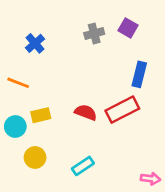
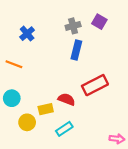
blue rectangle: (139, 74) -> (76, 50), moved
red semicircle: (86, 112) -> (67, 99), moved
yellow rectangle: (41, 115) -> (46, 109), moved

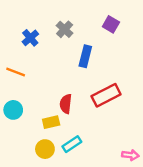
gray cross: (73, 26) -> (65, 29), moved, turned -32
red semicircle: (67, 99) -> (66, 104), moved, turned -105
yellow circle: (27, 122) -> (45, 149), moved

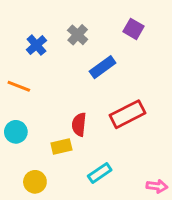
blue rectangle: (85, 56) -> (103, 67), turned 40
cyan rectangle: (72, 144) -> (100, 173), moved
yellow circle: (45, 149) -> (35, 182), moved

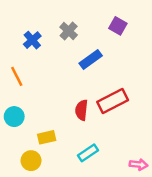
orange line: (19, 86) -> (17, 76), turned 42
red semicircle: (79, 124) -> (82, 110), moved
yellow rectangle: (61, 147) -> (47, 137), moved

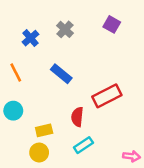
blue rectangle: (91, 60) -> (61, 74), moved, turned 75
red semicircle: (82, 110) -> (77, 117), moved
yellow circle: (31, 161) -> (39, 153), moved

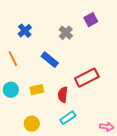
purple square: (112, 24) -> (91, 20), turned 32
gray cross: (65, 29) -> (66, 33), moved
yellow rectangle: (44, 130) -> (37, 90), moved

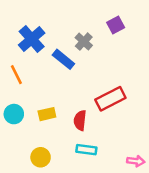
blue cross: (25, 31) -> (32, 39), size x1.5
blue rectangle: (50, 60) -> (63, 59), moved
cyan rectangle: (68, 118) -> (86, 150), turned 42

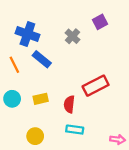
blue cross: (32, 39) -> (27, 34), turned -30
blue rectangle: (63, 59) -> (42, 59), moved

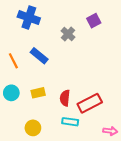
blue cross: (27, 34) -> (29, 18), moved
red rectangle: (96, 86) -> (90, 103), moved

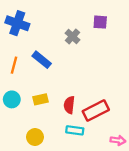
blue cross: (29, 18) -> (17, 23), moved
purple square: (94, 21) -> (100, 22), turned 32
orange line: (13, 61) -> (14, 65), turned 42

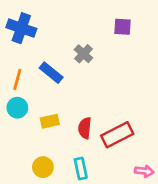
gray cross: (73, 36) -> (83, 54), moved
cyan circle: (12, 99) -> (17, 108), moved
cyan rectangle: (75, 130) -> (81, 168), moved, turned 70

